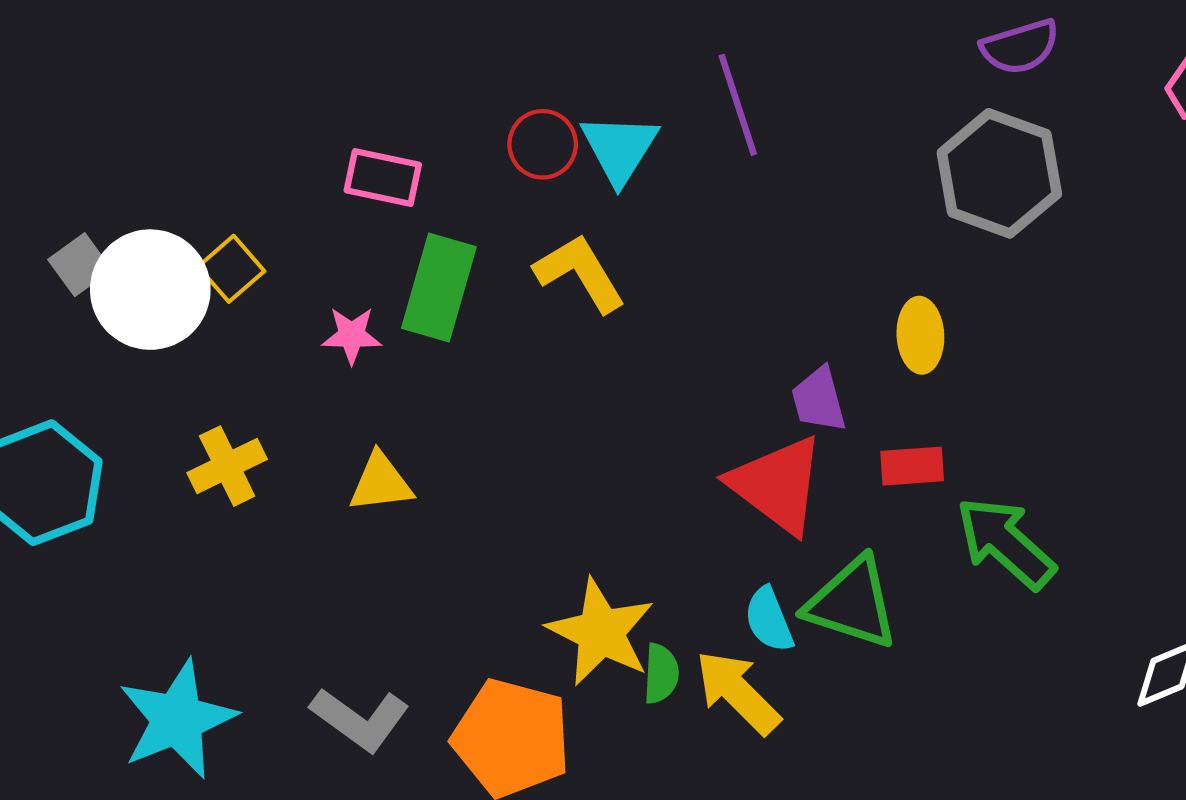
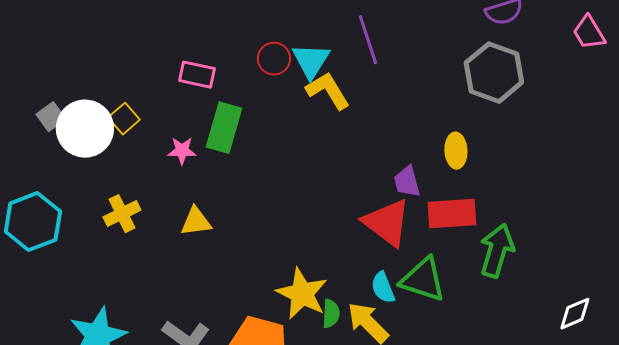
yellow L-shape: (580, 273) -> (328, 91), moved
red rectangle: (912, 466) -> (452, 214), size x1.6
green arrow: (1006, 543) -> (497, 251), turned 64

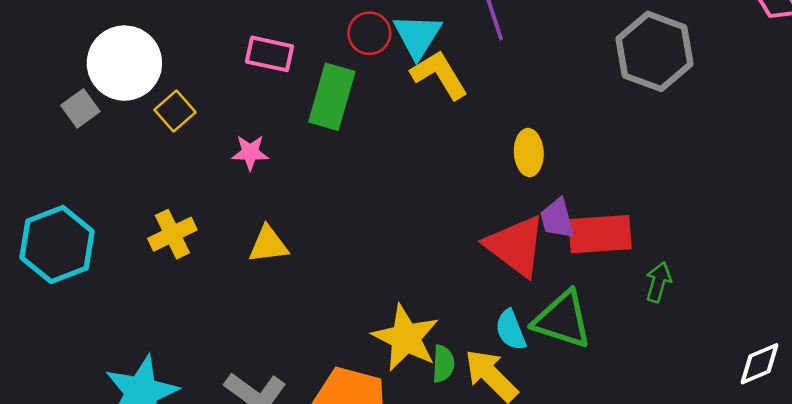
green rectangle: (224, 128) -> (332, 97), moved
white circle: (85, 129) -> (124, 63), moved
yellow ellipse: (456, 151) -> (529, 152), moved
purple trapezoid: (407, 182) -> (557, 219), moved
green arrow: (497, 251) -> (658, 282), size x0.6

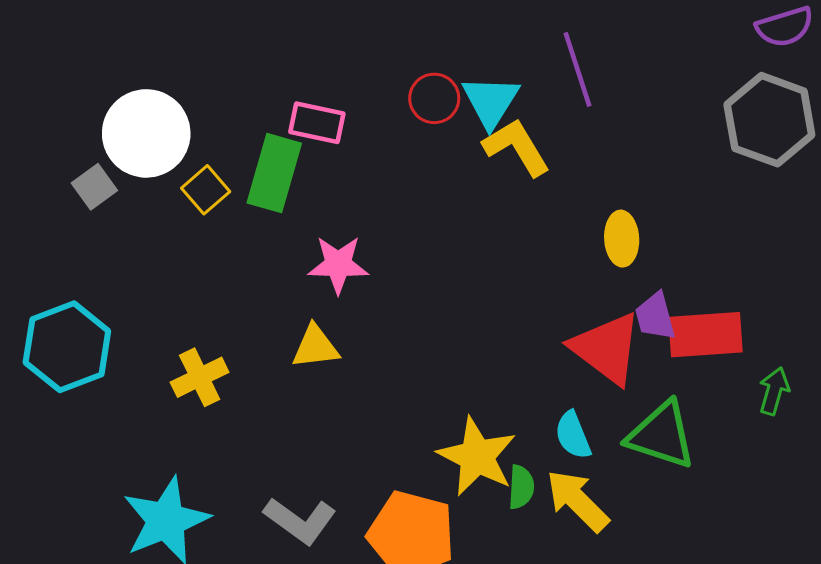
green rectangle: (332, 97) -> (274, 173), moved
pink star: (250, 152) -> (338, 264), moved, size x1.4
yellow cross: (172, 234) -> (200, 377), moved
cyan semicircle: (511, 330) -> (573, 435), moved

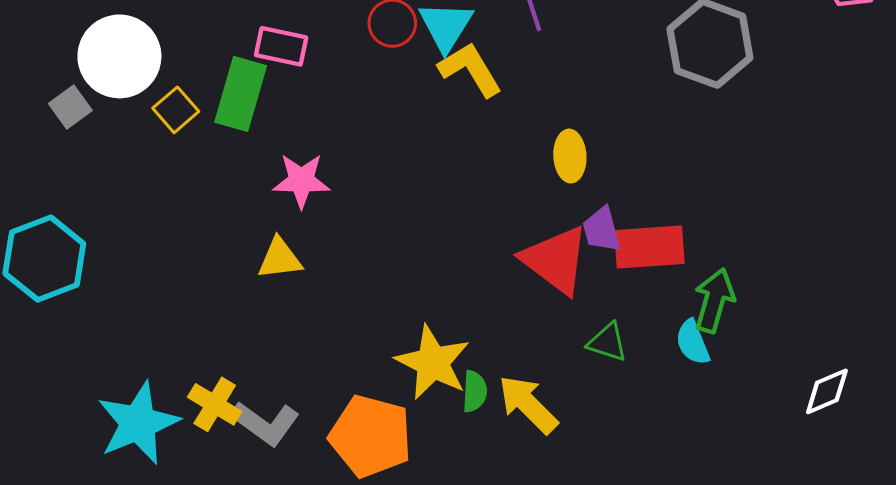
yellow cross: (200, 377) -> (215, 404), moved, turned -33
green arrow: (774, 391) -> (714, 300), size x1.4
cyan semicircle: (573, 435) -> (693, 342), moved
green triangle: (661, 435) -> (607, 342), size x0.6

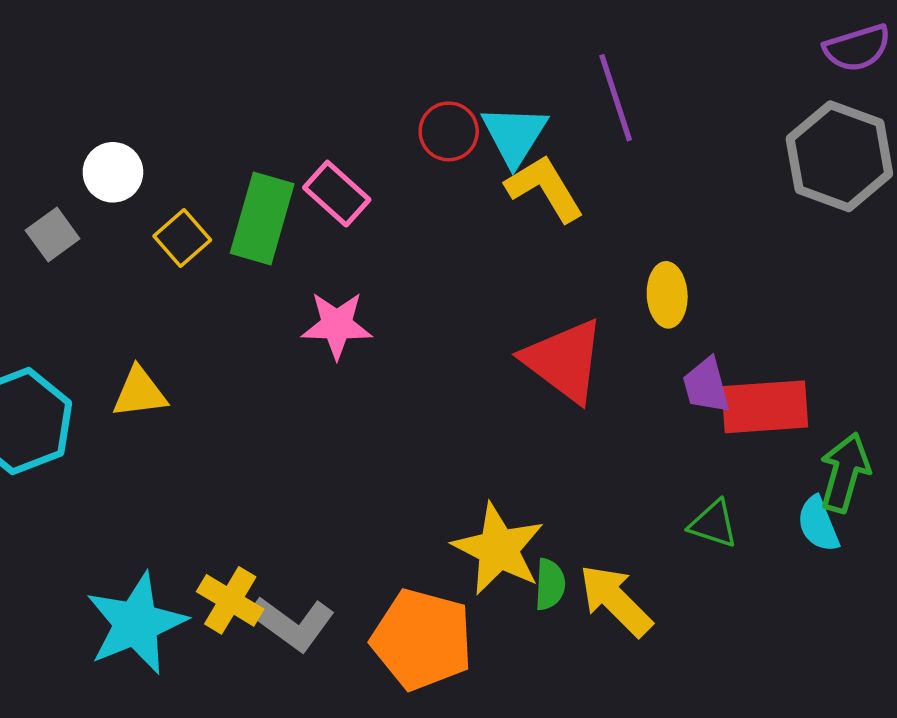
pink rectangle: (281, 46) -> (337, 194), moved, turned 30
white circle: (119, 56) -> (113, 172), size x0.6
yellow triangle: (280, 259) -> (140, 393), moved
red triangle: (555, 260) -> (564, 361), moved

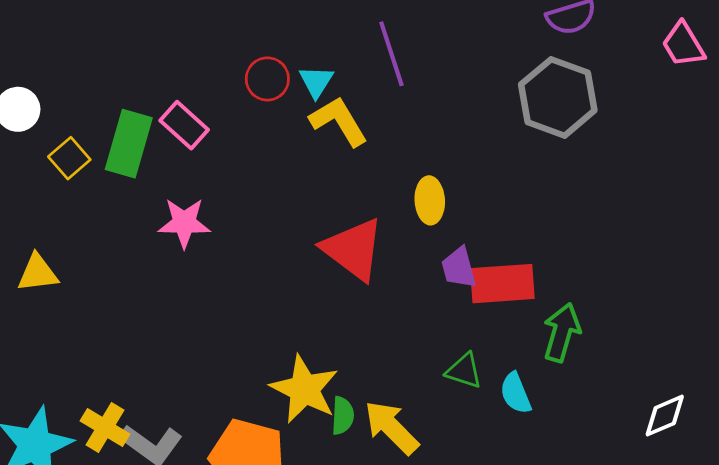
cyan triangle: (514, 135) -> (316, 82), size x0.7
cyan semicircle: (818, 524) -> (516, 393), moved

